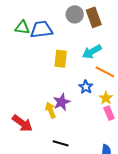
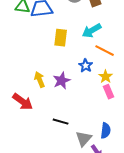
yellow arrow: (50, 110) -> (40, 80), moved

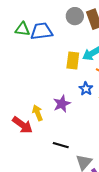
yellow rectangle: (61, 38) -> (73, 60), moved
yellow arrow: (40, 80) -> (38, 113), moved

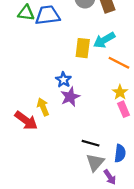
blue star: (86, 89) -> (63, 80), moved
black line: (61, 145) -> (91, 143), moved

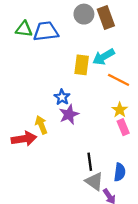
red arrow: (26, 121) -> (24, 139), turned -45
black line: (91, 143) -> (90, 162), turned 66
gray triangle: (95, 162) -> (94, 181), turned -36

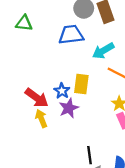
blue trapezoid: (46, 31) -> (71, 35), moved
yellow rectangle: (82, 65) -> (81, 84), moved
red arrow: (24, 139) -> (37, 98), moved, turned 45

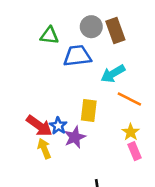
green triangle: (24, 23) -> (49, 36), moved
blue star: (62, 91) -> (58, 126), moved

